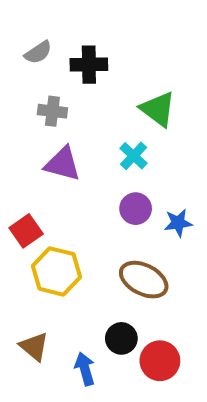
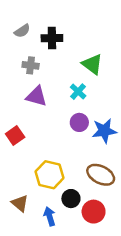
blue star: (178, 223) -> (104, 131), size x1.5
yellow hexagon: (56, 271) -> (50, 175), moved
brown ellipse: (144, 280) -> (101, 175), moved

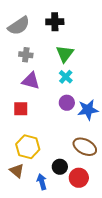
gray semicircle: (22, 31) -> (19, 26), size x1.6
black cross: (52, 38) -> (55, 22), moved
green triangle: (92, 64) -> (65, 54), moved, turned 30
red square: (15, 136) -> (21, 109), moved, turned 35
yellow hexagon: (50, 175) -> (28, 147), moved

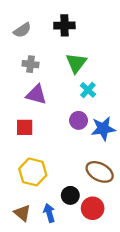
gray semicircle: (19, 26) -> (22, 30), size x0.7
cyan cross: (66, 77) -> (88, 90), moved
brown triangle: (17, 171) -> (22, 213), moved

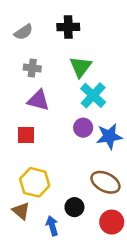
cyan cross: (88, 90) -> (93, 95), size x1.5
red circle: (93, 208) -> (112, 222), moved
brown triangle: (22, 213) -> (21, 211), moved

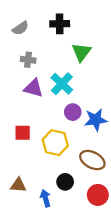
green triangle: (81, 67) -> (81, 52), moved
cyan cross: (93, 95) -> (62, 84), moved
red square: (26, 135) -> (23, 133), moved
yellow hexagon: (35, 182) -> (55, 143), moved
brown triangle: (21, 211) -> (18, 185), turned -35

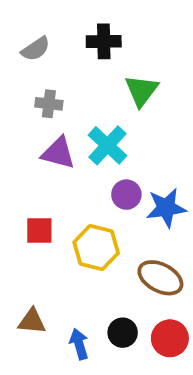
black circle: (65, 182) -> (123, 333), moved

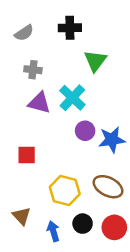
yellow hexagon: (96, 248) -> (65, 191), moved
brown triangle: (32, 321) -> (22, 216), turned 42

